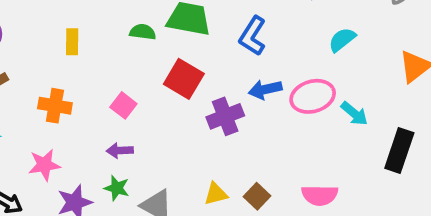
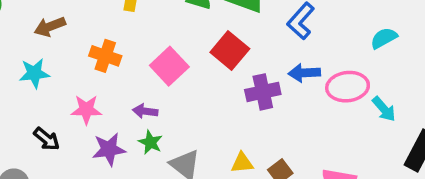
pink square: (123, 105) -> (169, 66), size x1.5
purple arrow: (120, 151) -> (145, 111), moved

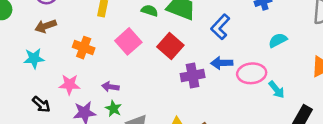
pink square: (169, 66) -> (128, 41), moved

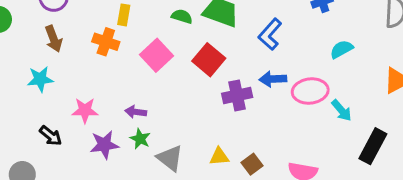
brown arrow: (46, 26) -> (54, 39), turned -90
orange cross: (84, 48) -> (106, 42), moved

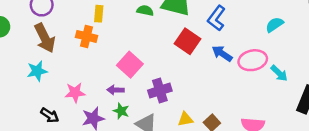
brown arrow: (54, 39) -> (45, 38), size x1.4
pink square: (157, 55) -> (130, 65), moved
red square: (209, 60) -> (187, 41), moved
blue arrow: (273, 79) -> (222, 54), turned 42
purple cross: (237, 95) -> (160, 91), moved

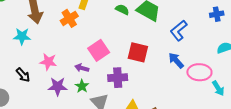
orange cross: (87, 36) -> (69, 18), turned 30
red square: (187, 41) -> (138, 52), moved, turned -35

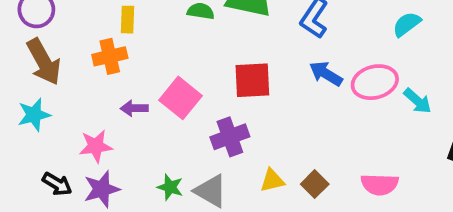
orange cross: (69, 18) -> (110, 56), turned 36
purple arrow: (82, 68) -> (134, 108), moved
purple star: (58, 86) -> (102, 189), moved
green star: (82, 86) -> (170, 187), moved

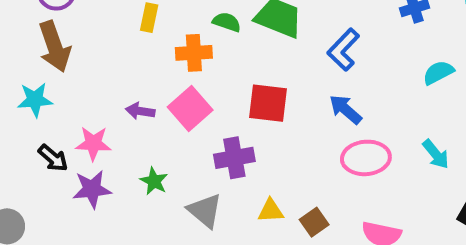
orange cross: (110, 56) -> (194, 53), moved
pink ellipse: (375, 82) -> (366, 158), moved
black arrow: (57, 184) -> (53, 158), moved
green star: (170, 187) -> (154, 181), moved

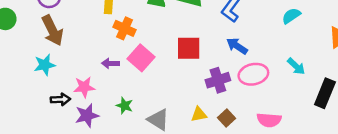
orange cross: (194, 53) -> (124, 28), moved, turned 35
black arrow: (53, 158) -> (60, 99), turned -36
purple cross: (234, 158) -> (218, 80), moved

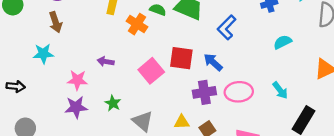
orange cross: (124, 28) -> (137, 24), moved
brown arrow: (52, 30) -> (56, 22), size x0.7
blue arrow: (237, 46) -> (213, 62), moved
pink square: (141, 58) -> (151, 71), moved
black arrow: (60, 99) -> (16, 86), moved

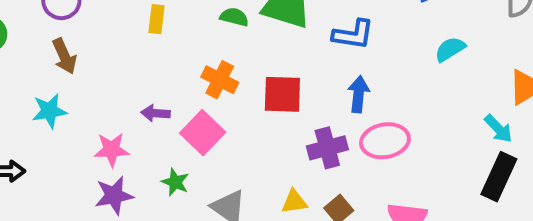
orange cross: (137, 24) -> (220, 80), moved
blue L-shape: (227, 27) -> (353, 34), turned -120
blue arrow: (213, 62) -> (358, 94), moved, turned 60
pink square: (151, 71) -> (203, 133), moved
cyan arrow: (280, 90) -> (498, 129), moved

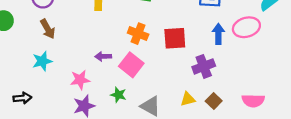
pink ellipse: (385, 141) -> (246, 27), moved

